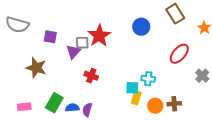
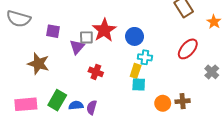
blue circle: (141, 27) -> (134, 36), moved
cyan cross: (148, 79) -> (145, 57), moved
yellow rectangle: (136, 98) -> (136, 71), moved
pink rectangle: (24, 107) -> (26, 104), size x1.5

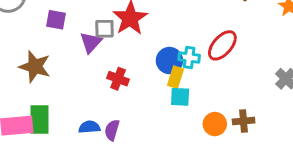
blue circle: (134, 36) -> (169, 61), moved
red ellipse: (188, 49) -> (222, 45), moved
green rectangle: (57, 100) -> (39, 119), moved, turned -30

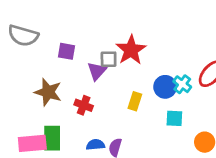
cyan cross: (189, 57) -> (182, 84), turned 30
yellow rectangle: (176, 77) -> (135, 101), moved
red cross: (118, 79) -> (84, 105), moved

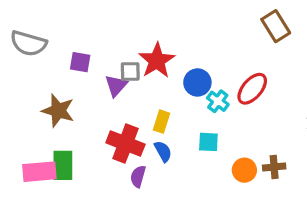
blue circle: (165, 87) -> (197, 82), moved
red cross: (84, 105) -> (125, 144), moved, size x1.6
blue semicircle: (95, 145) -> (163, 151), moved, turned 66

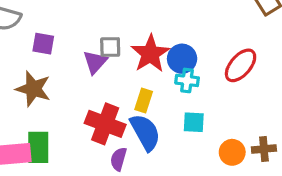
red star: (157, 61) -> (150, 54), moved
purple square: (80, 62) -> (43, 44), moved
cyan cross: (218, 101) -> (187, 80), moved, turned -30
blue semicircle: (163, 151) -> (145, 132), size x1.6

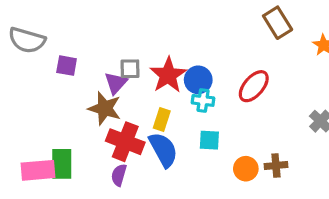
brown star: (33, 89) -> (105, 108), moved
purple semicircle: (118, 159) -> (119, 175), moved

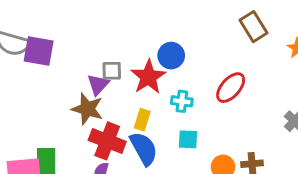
purple square: (67, 66) -> (39, 51), moved, size x1.5
blue circle: (198, 80) -> (171, 56), moved

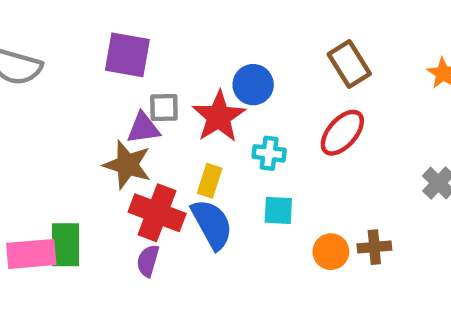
brown rectangle: (253, 27) -> (349, 64), moved
purple square: (39, 51) -> (127, 55), moved
purple triangle: (98, 85) -> (143, 128), turned 40

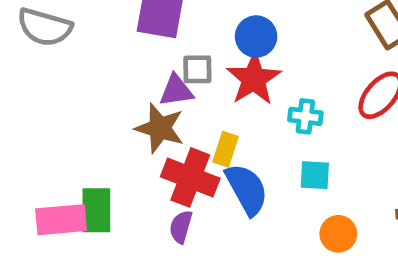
blue circle: (253, 85) -> (256, 37), moved
yellow rectangle: (210, 181) -> (226, 149), moved
orange circle: (331, 252) -> (338, 234), moved

